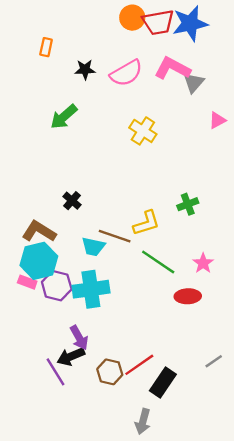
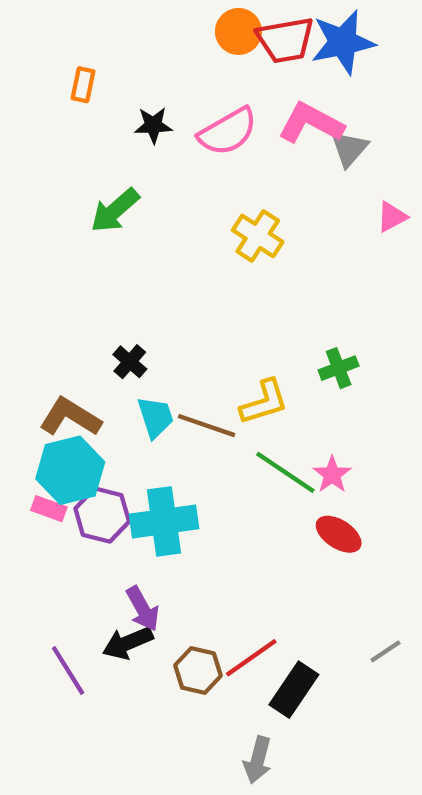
cyan trapezoid: (93, 247) -> (155, 417), moved, turned -120
pink star: (203, 263) -> (332, 475), moved
red ellipse: (188, 296) -> (339, 534), turned 35
purple line: (55, 372) -> (68, 671), moved

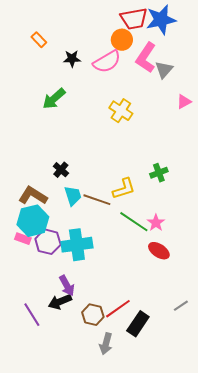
orange circle: (238, 31) -> (122, 40), moved
orange rectangle: (83, 85) -> (39, 40), turned -56
pink L-shape: (311, 123) -> (146, 58), turned -84
gray arrow: (258, 760) -> (106, 344), moved

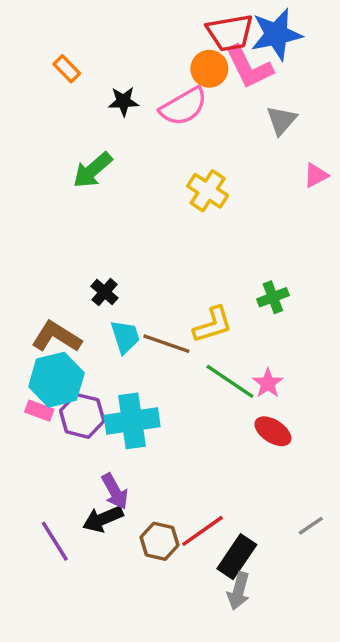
pink L-shape: (146, 58) -> (249, 67), moved, turned -60
gray arrow: (106, 344) -> (239, 591), moved

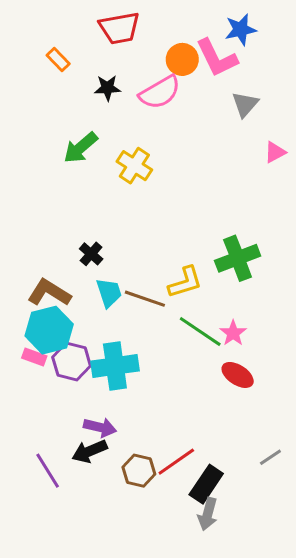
red trapezoid: (230, 33) -> (119, 28), moved
blue star: (276, 34) -> (241, 30), size x0.7
yellow cross: (208, 191) -> (134, 166), moved
green cross: (273, 297) -> (238, 258), size x1.6
purple arrow: (115, 491) -> (100, 427), turned -48

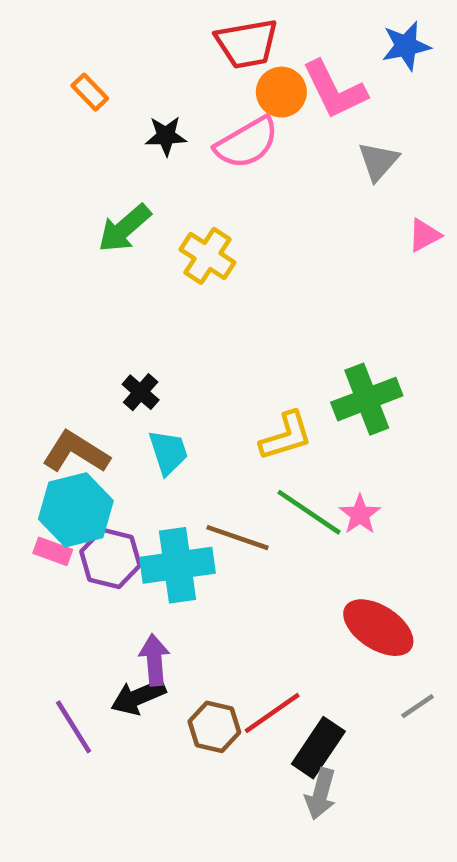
red trapezoid: (119, 28) -> (247, 44), moved
blue star: (241, 30) -> (406, 46), moved
brown line: (145, 299) -> (238, 538), moved
red ellipse: (238, 375) -> (378, 628), moved, size x1.4
purple arrow: (100, 427) -> (154, 660), turned -108

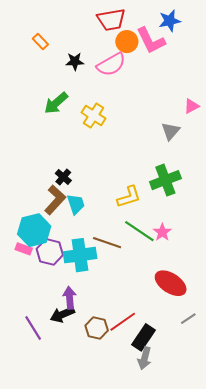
blue star: (406, 46) -> (170, 21), moved
gray triangle: (378, 161) -> (171, 131), moved
brown L-shape: (76, 452) -> (55, 200), moved, turned 100

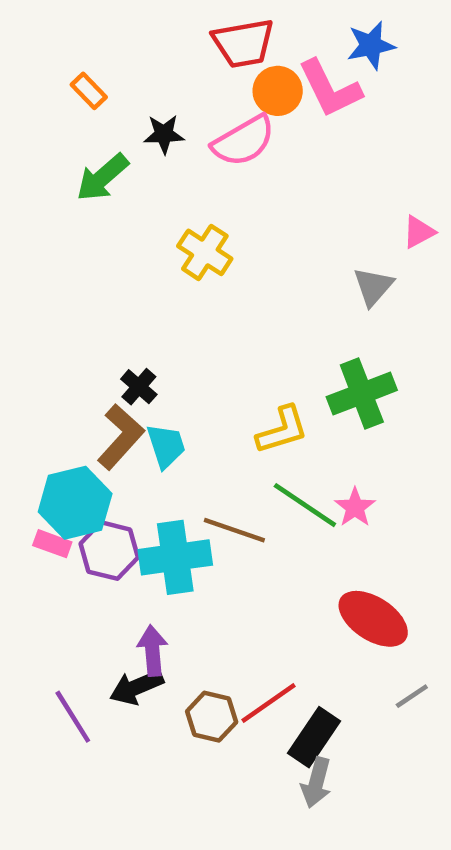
green arrow: (56, 103) -> (102, 177), moved

